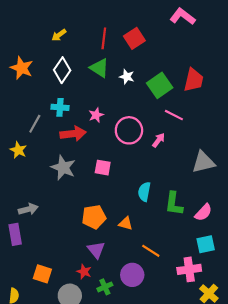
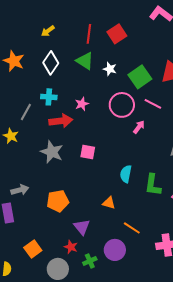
pink circle: (129, 130) -> (122, 105), moved
orange pentagon: (94, 217) -> (58, 201), moved
orange square: (42, 274) -> (33, 249), turned 36

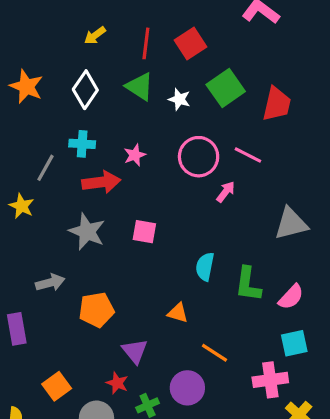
yellow arrow: (48, 31) -> (95, 35), moved
green square: (140, 77) -> (226, 88), moved
gray arrow: (20, 190) -> (50, 283), moved

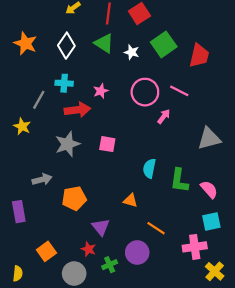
gray star: (87, 232) -> (67, 144), turned 30
pink semicircle: (291, 297) -> (209, 189), turned -84

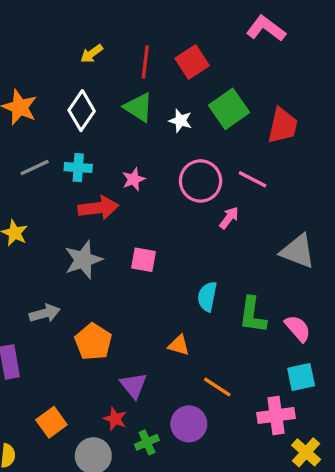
gray line: (39, 100) -> (35, 168), moved, turned 36
gray triangle: (209, 139) -> (298, 251), turned 35
orange pentagon: (74, 198) -> (93, 342), turned -30

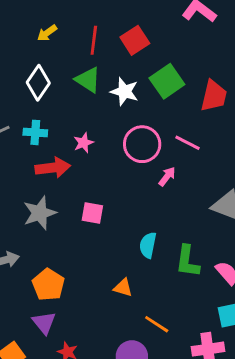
white star: (180, 121) -> (125, 92), size x1.4
purple triangle: (134, 385) -> (44, 323), moved

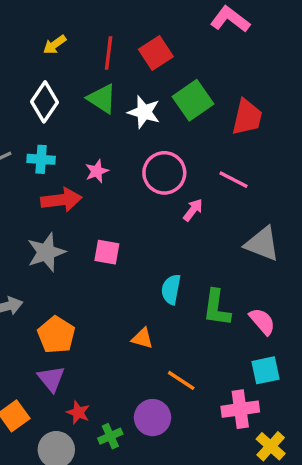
pink line: (187, 143) -> (233, 180), moved

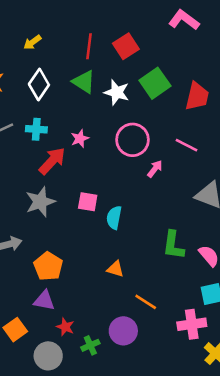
yellow arrow: (55, 45) -> (32, 42), moved
red arrow: (61, 200) -> (52, 161), turned -40
cyan semicircle: (171, 289) -> (114, 218), moved
purple triangle: (51, 379) -> (44, 301), turned -40

